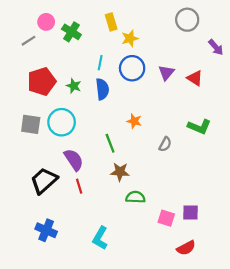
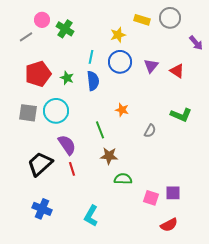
yellow rectangle: (111, 22) -> (142, 20), moved, turned -56

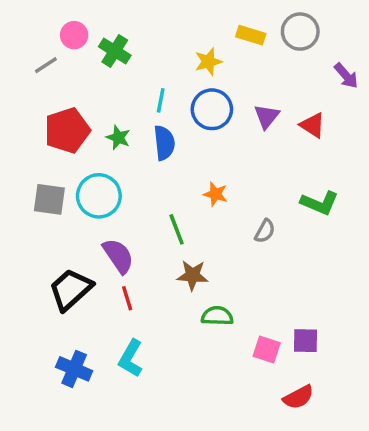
cyan L-shape: (91, 216) -> (131, 358), moved

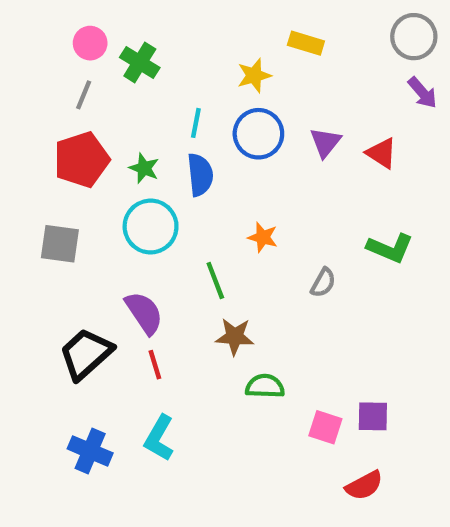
gray circle: (300, 32) -> (414, 37), moved
gray line: (46, 65) -> (84, 95), moved, turned -35
cyan circle: (99, 196) -> (151, 227), moved

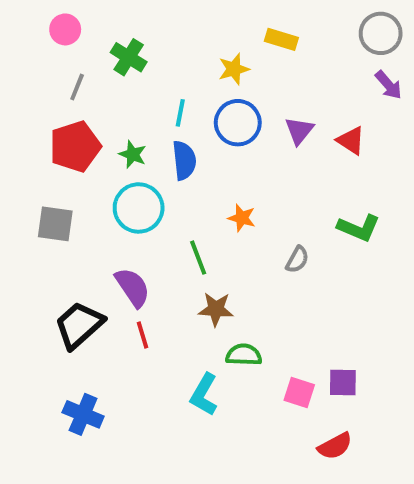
pink circle: (90, 43) -> (65, 29), moved
cyan L-shape: (159, 438) -> (204, 394), moved

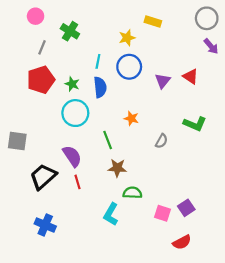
purple triangle: (299, 131) -> (163, 81), moved
gray square: (55, 224) -> (17, 141), moved
purple square: (343, 383) -> (186, 208), turned -35

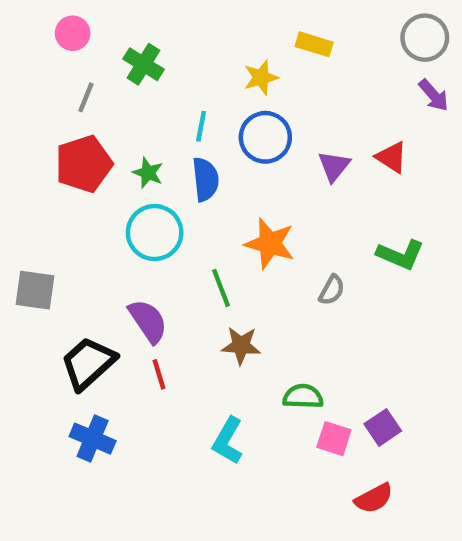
orange star: (131, 118) -> (270, 244), size x1.6
green semicircle: (132, 193) -> (303, 396), moved
blue cross: (45, 225) -> (93, 439), moved

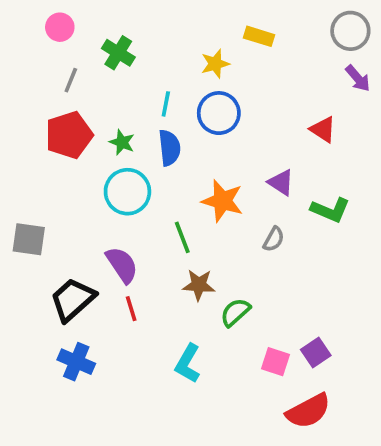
purple triangle: (334, 166) -> (281, 183), moved, turned -36
green semicircle: (303, 396) -> (235, 312), moved, turned -44
red semicircle: (374, 498) -> (308, 411), size x1.4

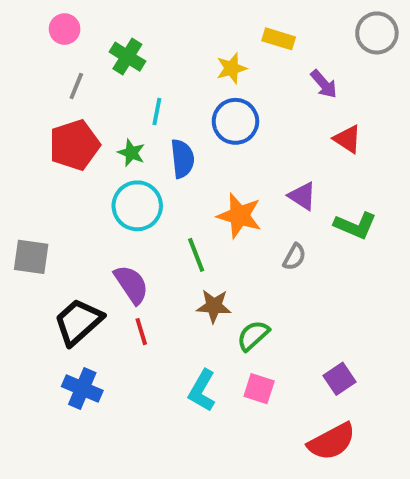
purple arrow: (358, 78) -> (324, 84), moved
cyan line: (166, 104) -> (157, 112), moved
pink square: (275, 362) -> (259, 389), moved

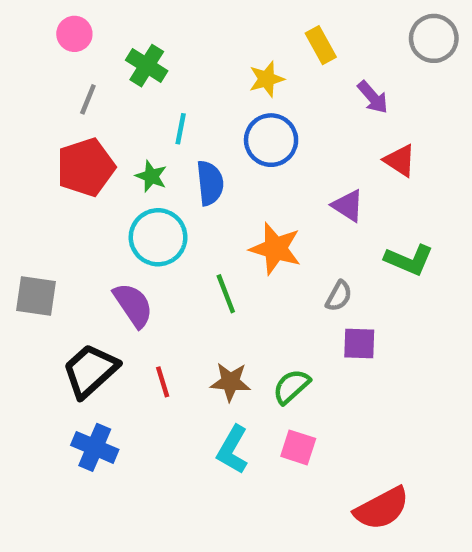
yellow rectangle: (279, 39) -> (321, 45), turned 44
purple triangle: (302, 196) -> (348, 206), moved
purple semicircle: (131, 284) -> (133, 305), moved
brown star: (214, 306) -> (230, 382), moved
purple square: (340, 379) -> (359, 343), moved, turned 36

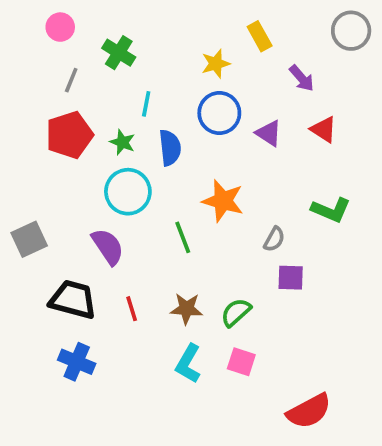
purple triangle: (348, 206) -> (269, 133), moved
gray square: (36, 296) -> (29, 239), turned -33
black trapezoid: (90, 371) -> (73, 300), turned 57

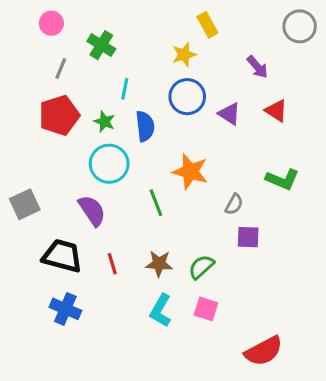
yellow rectangle: (260, 36) -> (207, 25), moved

